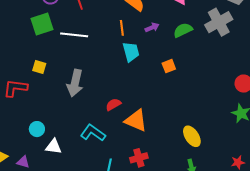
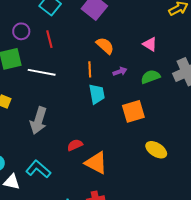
orange square: (169, 66) -> (133, 111), size x1.6
cyan L-shape: (93, 133) -> (38, 169), moved
yellow ellipse: (192, 136) -> (156, 150), moved, turned -30

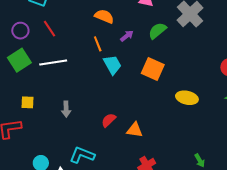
orange square: (133, 111) -> (153, 69), turned -30
gray arrow: (38, 120) -> (66, 109), size x0.6
orange triangle: (96, 163) -> (135, 130), size x0.7

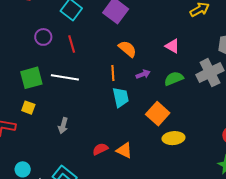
green square: (19, 60) -> (31, 78), moved
yellow ellipse: (187, 98) -> (173, 138), moved, turned -35
orange triangle: (135, 130) -> (124, 150), moved

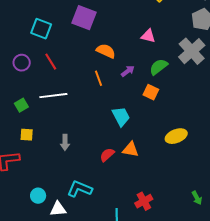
green square: (31, 78) -> (21, 105), size x0.6
cyan trapezoid: (121, 97) -> (121, 116), moved
orange square: (158, 114) -> (151, 92), moved, size x0.7
yellow ellipse: (173, 138) -> (176, 136), moved

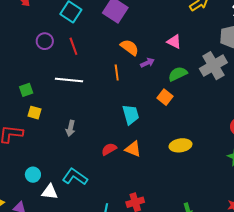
purple arrow: (128, 71) -> (147, 63), moved
green square: (21, 105) -> (26, 90), moved

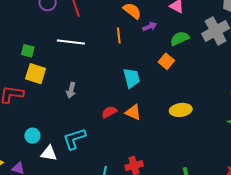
green square: (26, 90) -> (28, 51), turned 32
yellow square: (35, 113) -> (36, 74), size x1.5
cyan L-shape: (75, 177) -> (74, 139), turned -55

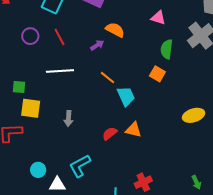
purple arrow: (150, 27) -> (97, 45), moved
orange line: (119, 36) -> (108, 78), moved, turned -35
green semicircle: (180, 39) -> (167, 49), turned -48
yellow ellipse: (181, 110) -> (194, 115), moved

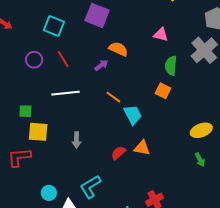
green arrow: (196, 182) -> (200, 160), moved

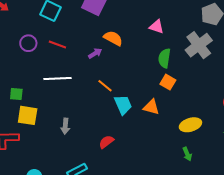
red line: (63, 59) -> (57, 45), turned -42
orange square: (163, 91) -> (168, 82), moved
orange triangle: (142, 148) -> (151, 107), moved

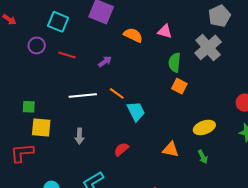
orange semicircle: (113, 38) -> (133, 35), moved
purple circle: (28, 43) -> (37, 45), moved
white line: (57, 79) -> (83, 95), moved
orange triangle: (151, 107) -> (171, 150), moved

